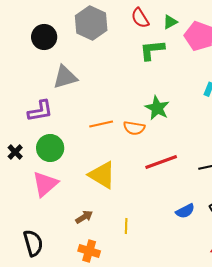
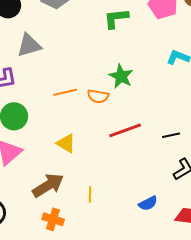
yellow triangle: (102, 175) -> (66, 143), size x0.7
blue semicircle: (185, 211) -> (148, 203), moved
brown arrow: (84, 217) -> (48, 185), size x1.8

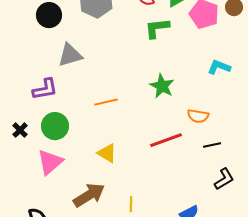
orange semicircle: (98, 96) -> (198, 116), moved

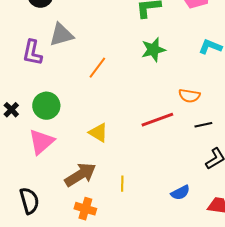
green star: (162, 86) -> (153, 50), moved, turned 30
purple L-shape: (45, 89) -> (32, 53), moved, turned 112
orange line: (106, 102) -> (97, 68), moved, turned -40

